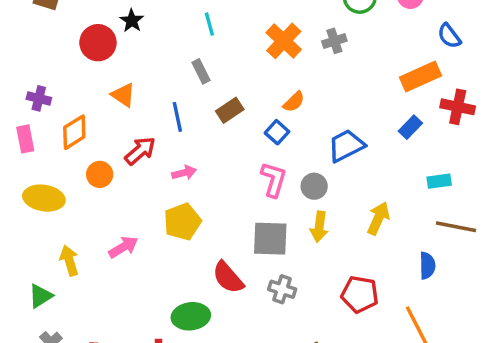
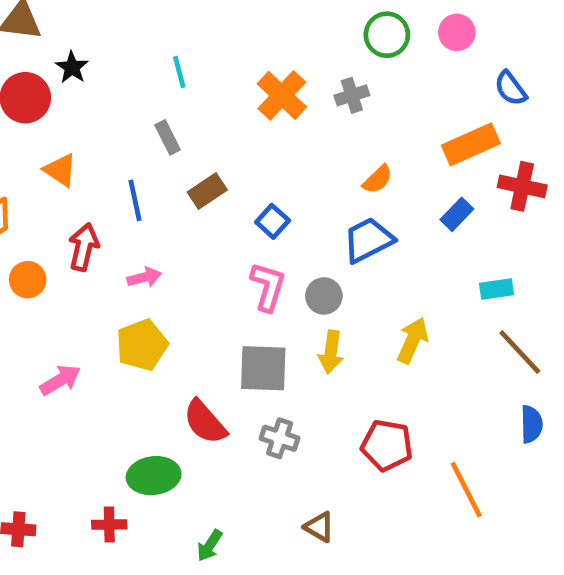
orange semicircle: (294, 102) -> (378, 179), moved
red arrow: (140, 151) -> (84, 247), turned -36
brown line: (456, 227) -> (520, 352), turned 36
blue semicircle: (427, 266) -> (532, 424), moved

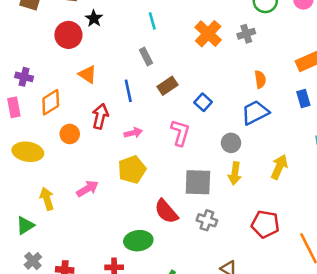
orange semicircle: (378, 179) -> (260, 79), turned -54
blue rectangle: (457, 214) -> (303, 98), turned -60
pink L-shape: (268, 287) -> (180, 133), moved

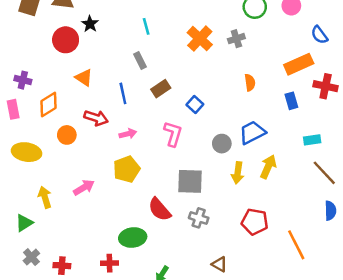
blue trapezoid: (255, 112) -> (252, 133), moved
red arrow: (100, 116) -> (96, 118), turned 95
yellow arrow: (235, 173) -> (238, 173), moved

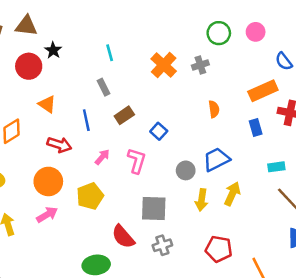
pink arrow: (128, 134) -> (102, 157), moved, turned -35
orange circle: (67, 135) -> (48, 181), moved, size x1.5
gray cross: (199, 218) -> (162, 245), turned -36

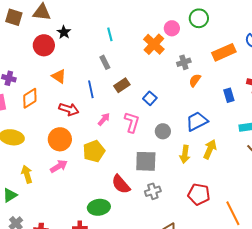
pink circle: (256, 32) -> (172, 28), moved
gray cross: (200, 65) -> (184, 62), moved
orange rectangle: (263, 91) -> (224, 52), moved
orange semicircle: (214, 109) -> (195, 80), turned -136
gray circle: (186, 170) -> (163, 131), moved

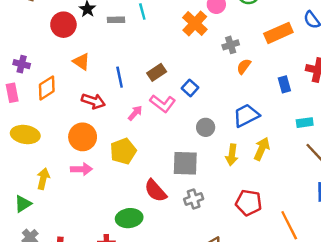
gray rectangle: (105, 62) -> (116, 20), moved, turned -64
pink L-shape: (132, 122) -> (163, 103), moved, turned 110
pink arrow: (59, 166) -> (81, 169), turned 30
yellow arrow: (27, 174) -> (43, 179), turned 30

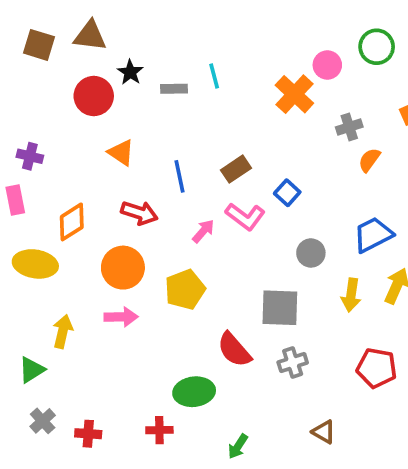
orange diamond: (47, 88) -> (72, 222), moved

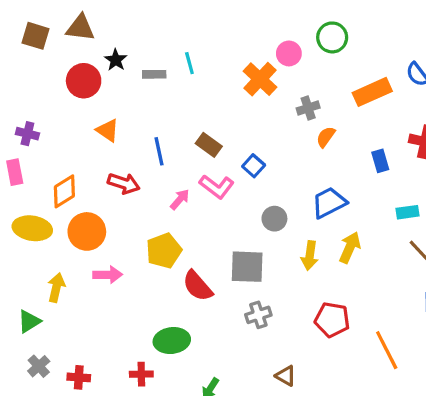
brown rectangle: (236, 169) -> (209, 145), turned 70
orange circle: (123, 268) -> (87, 231), moved
red semicircle: (234, 350) -> (197, 286), moved

